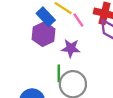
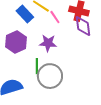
purple hexagon: (44, 34) -> (16, 42), moved

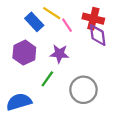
green line: (37, 66) -> (47, 79), turned 35
gray circle: (50, 76) -> (83, 90), moved

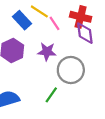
green line: (47, 79) -> (51, 95), moved
gray circle: (83, 90) -> (71, 70), moved

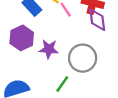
purple star: (47, 52) -> (49, 49), moved

